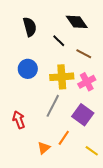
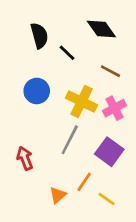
black line: (59, 41) -> (67, 53), moved
yellow cross: (62, 77) -> (82, 102), turned 30
yellow line: (92, 151) -> (107, 199), moved

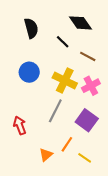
black line: (67, 53) -> (63, 42), moved

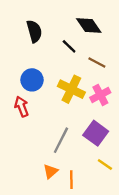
gray line: (55, 111) -> (61, 140), moved
red arrow: (20, 125) -> (22, 107), moved
orange line: (67, 144) -> (71, 180), moved, turned -35
yellow line: (85, 158) -> (105, 164), moved

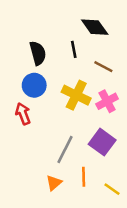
black semicircle: (34, 31) -> (38, 53), moved
black line: (69, 46) -> (74, 49), turned 35
yellow line: (105, 164) -> (112, 189), moved
orange line: (71, 180) -> (84, 177), moved

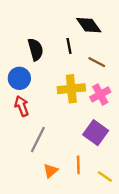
blue circle: (34, 85) -> (19, 78), moved
yellow cross: (76, 95) -> (71, 89), turned -32
gray line: (65, 150) -> (38, 140), moved

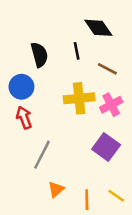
orange line: (78, 165) -> (87, 200), moved

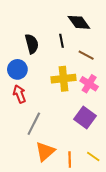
pink cross: (111, 105) -> (89, 84), turned -30
orange triangle: (56, 189) -> (45, 151), size x1.5

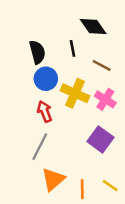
blue circle: (17, 69) -> (46, 79), moved
yellow cross: (64, 79) -> (75, 93), turned 30
red arrow: (19, 94) -> (45, 111), moved

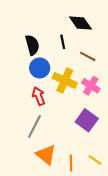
orange triangle: (53, 179) -> (46, 155), turned -40

